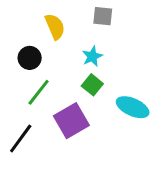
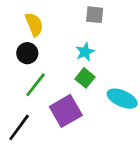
yellow semicircle: (55, 27) -> (34, 24), moved

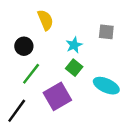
gray square: (95, 15) -> (106, 32), moved
yellow semicircle: (34, 24) -> (45, 20), moved

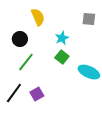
gray square: (106, 32) -> (89, 19), moved
purple square: (57, 96) -> (37, 94), moved, size x0.6

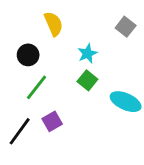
gray square: (89, 19) -> (126, 27), turned 32
purple square: (37, 94) -> (52, 121), moved

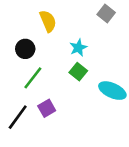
gray square: (126, 27) -> (106, 13), moved

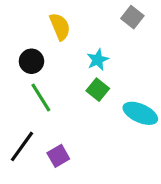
green line: (33, 78) -> (41, 98), turned -70
purple square: (47, 108) -> (58, 156), moved

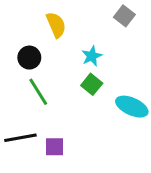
black line: (22, 146) -> (20, 138), turned 44
purple square: (58, 156) -> (55, 147), turned 30

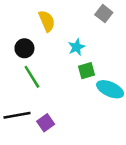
green square: (92, 84) -> (86, 71), moved, turned 35
purple square: (55, 147) -> (46, 123), turned -35

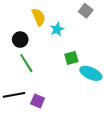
cyan star: (77, 47) -> (57, 29), moved
purple square: (46, 123) -> (38, 101), turned -32

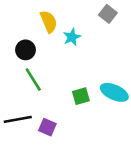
green square: (71, 58) -> (81, 96), moved

